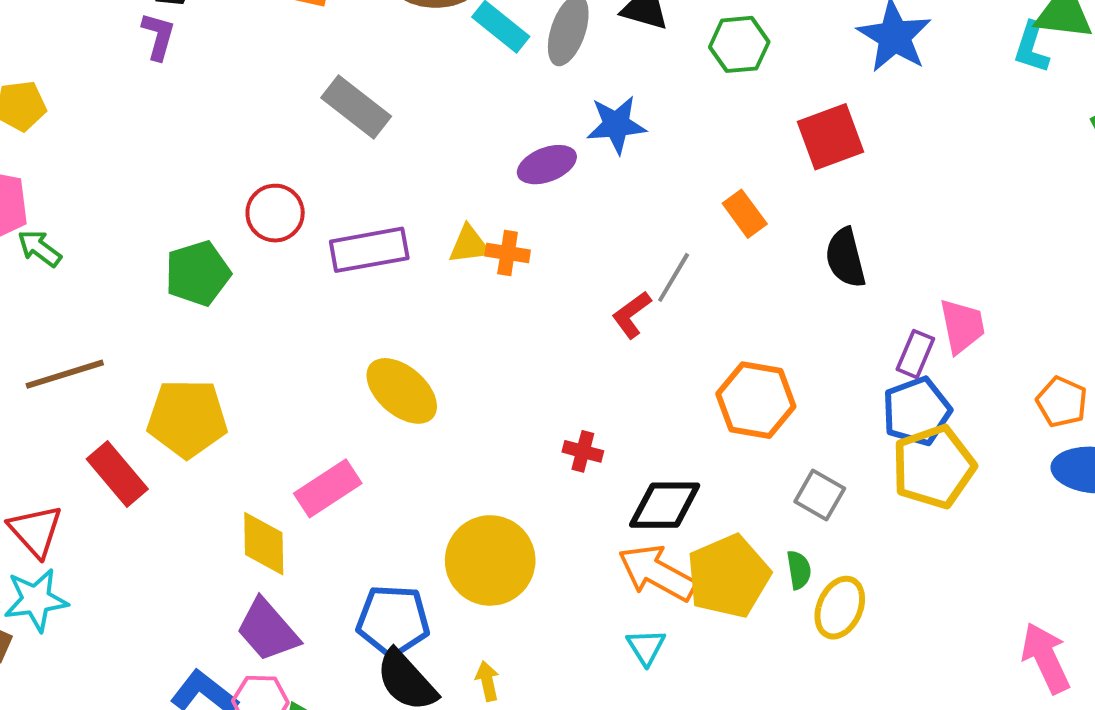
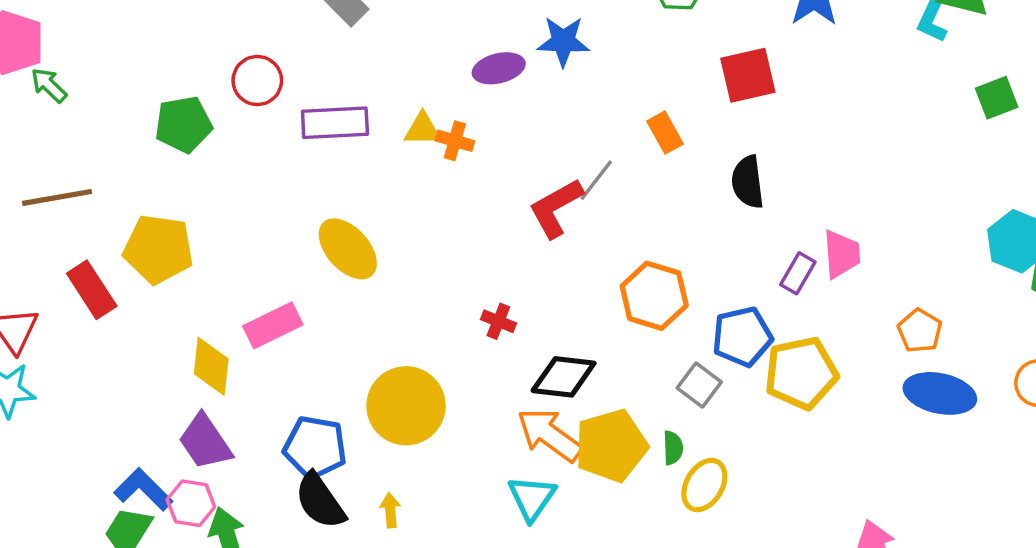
red L-shape: (632, 315) -> (556, 208), size x1.5
blue pentagon: (917, 411) -> (742, 337), moved
cyan triangle: (646, 647) -> (532, 498), size x1.4

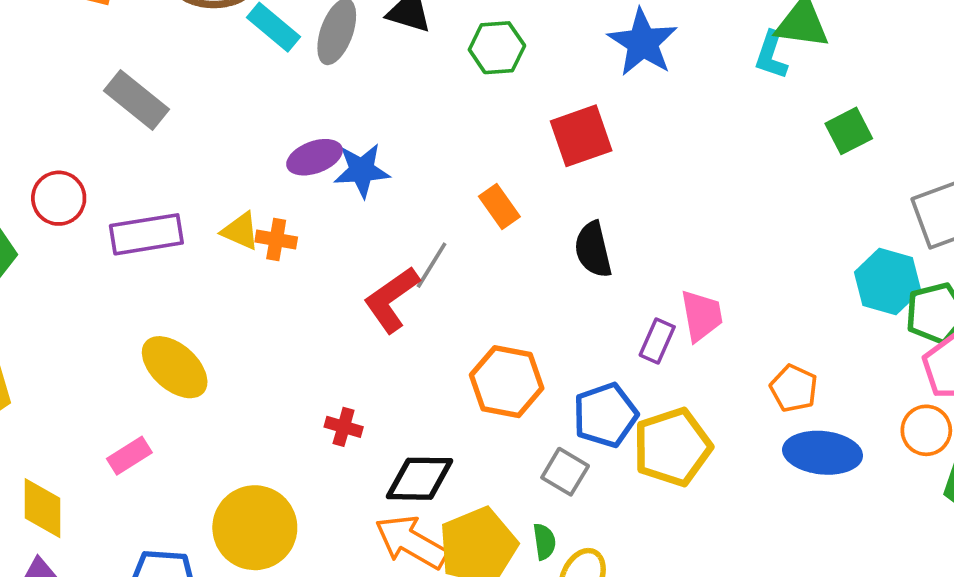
blue star: (563, 41) -> (362, 170), moved
yellow triangle: (423, 129) -> (240, 231), turned 30
pink rectangle: (273, 325) -> (129, 456), moved, size x0.7

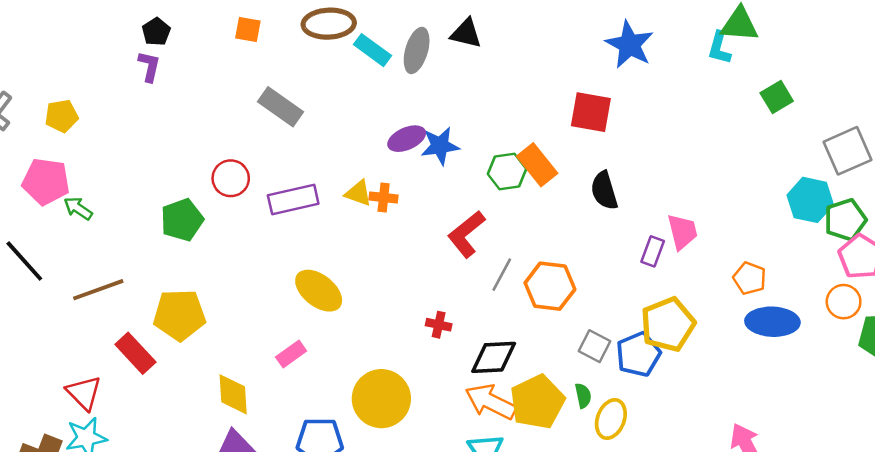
green hexagon: (497, 48) -> (507, 172), moved
red square: (581, 136) -> (591, 112), turned 33
orange rectangle: (499, 206) -> (537, 165), size x1.4
gray line: (432, 265) -> (502, 275), moved
blue pentagon: (605, 415) -> (638, 354), moved

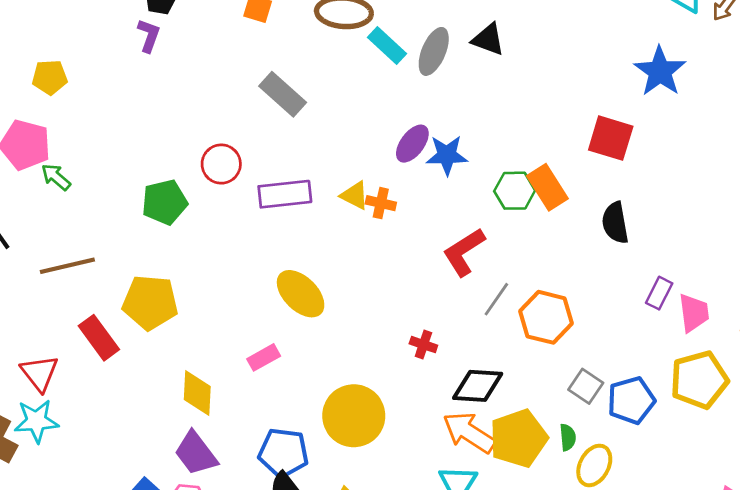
purple ellipse: (407, 139) -> (412, 144), turned -36
pink trapezoid: (682, 232) -> (694, 313), moved
yellow pentagon: (668, 324) -> (699, 380), moved

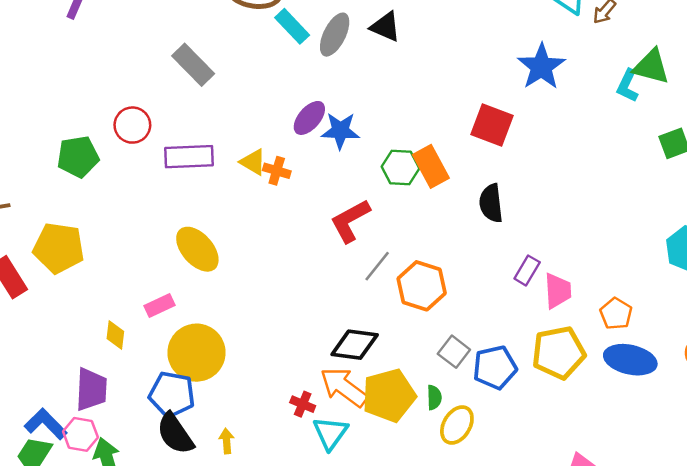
red cross: (423, 345) -> (303, 404), moved
yellow diamond: (197, 393) -> (115, 335), moved, size x0.7
yellow circle: (354, 416) -> (196, 353), moved
purple trapezoid: (196, 453) -> (91, 389), turned -144

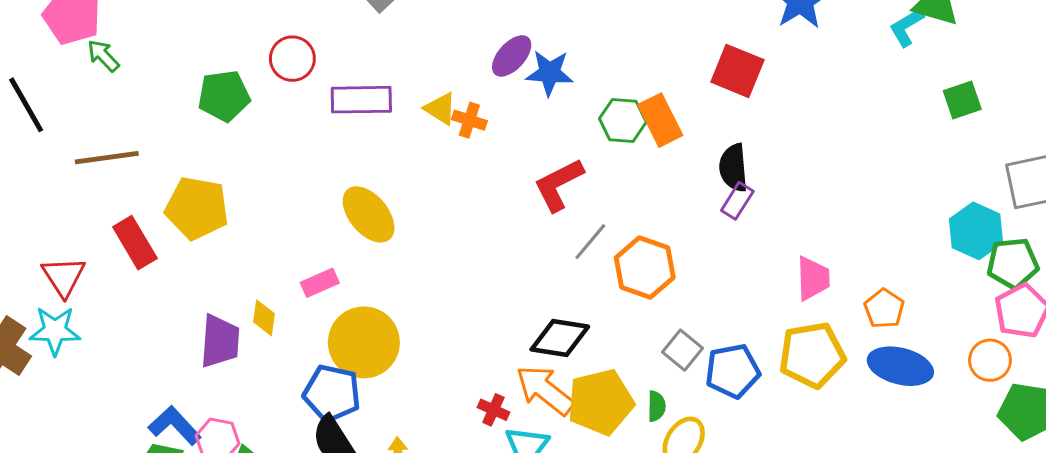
cyan L-shape: (628, 86) -> (907, 27), turned 32
purple rectangle: (527, 270) -> (737, 201), moved
purple trapezoid: (91, 389) -> (220, 341), moved

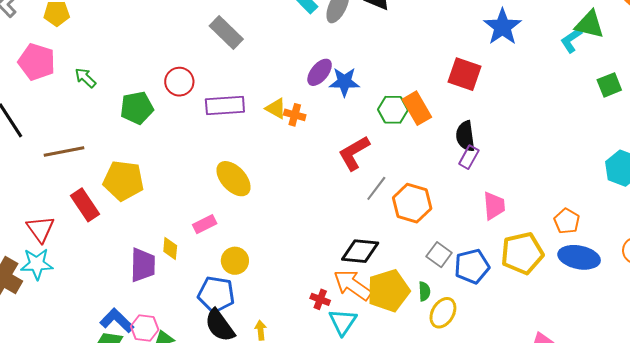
green arrow: (103, 56) -> (85, 78), moved
pink trapezoid: (813, 278) -> (494, 206), moved
yellow circle: (364, 342) -> (235, 261), size x0.6

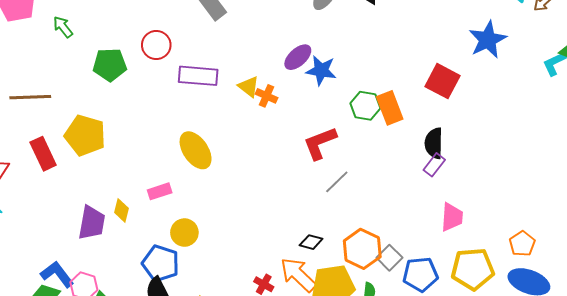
orange hexagon: (412, 203) -> (362, 249), moved
black diamond: (360, 251) -> (311, 242), size x0.6

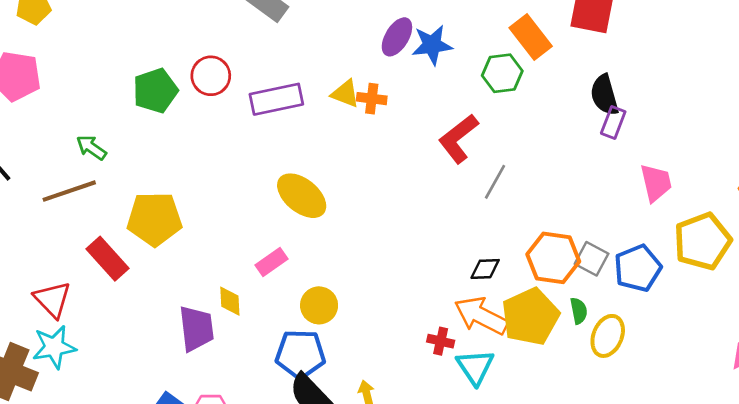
green arrow: (63, 27) -> (91, 148), moved
green pentagon: (110, 65) -> (155, 91), moved
orange rectangle: (390, 108) -> (531, 37), moved

